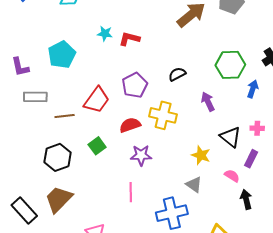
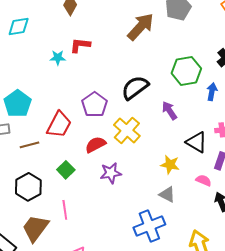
red L-shape: (129, 39) -> (80, 45), moved
cyan pentagon: (62, 55) -> (18, 104), moved
black semicircle: (177, 74) -> (135, 88), size x1.6
yellow cross: (163, 115) -> (127, 130), turned 36
pink line: (131, 192) -> (65, 210), moved

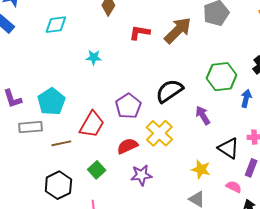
red L-shape: (80, 45) -> (140, 33), moved

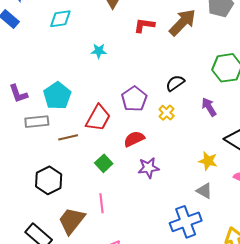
black semicircle: (169, 91) -> (175, 83), size x0.7
yellow cross: (159, 133) -> (167, 113), moved, size x0.6
black hexagon: (58, 185) -> (49, 180), moved

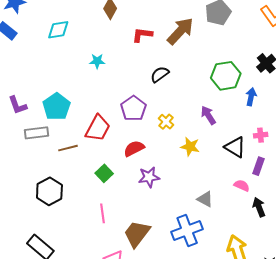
black semicircle: (175, 83) -> (160, 74), moved
yellow star: (208, 161) -> (190, 147), moved
brown trapezoid: (72, 221) -> (137, 234), moved

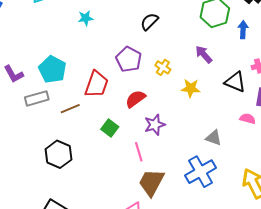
pink line: (103, 213) -> (139, 152), moved

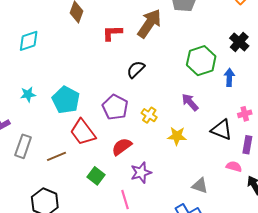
cyan star: (86, 18) -> (28, 94), moved
cyan pentagon: (52, 69) -> (66, 100), moved
red trapezoid: (96, 84) -> (83, 132), turned 124
gray rectangle: (37, 98) -> (23, 146), turned -55

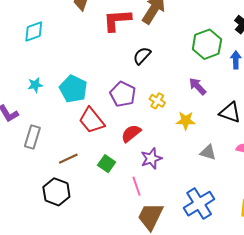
red L-shape: (112, 33) -> (117, 20), size x1.4
brown line: (56, 156) -> (68, 159), moved
gray triangle: (200, 186) -> (208, 152), moved

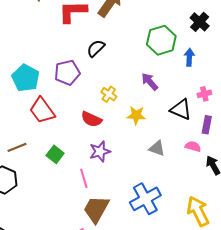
purple pentagon: (123, 94) -> (67, 73), moved, turned 30
red semicircle: (131, 133) -> (91, 119), moved, turned -120

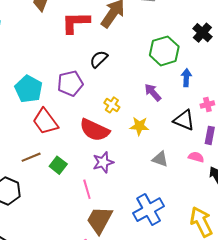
blue arrow: (189, 57) -> (186, 78), moved
red semicircle: (91, 119) -> (95, 130), size x1.4
brown line: (17, 147) -> (31, 157), moved

